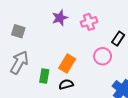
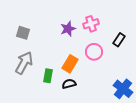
purple star: (60, 18) -> (68, 29), moved
pink circle: (103, 56) -> (94, 52), moved

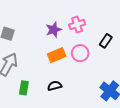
orange rectangle: (70, 64) -> (57, 55), moved, turned 36
green rectangle: (48, 76) -> (24, 88), moved

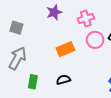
purple star: (54, 30) -> (54, 12), moved
pink circle: (80, 53) -> (95, 40), moved

